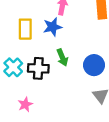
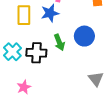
blue circle: (94, 65) -> (84, 36), moved

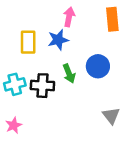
cyan cross: (12, 52) -> (15, 84), turned 30
pink star: (24, 87) -> (14, 125), moved

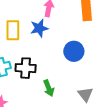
green arrow: (69, 73) -> (49, 88), moved

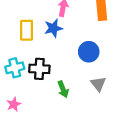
gray triangle: (85, 94) -> (98, 84), moved

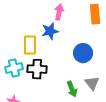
yellow rectangle: (27, 30) -> (30, 45), moved
green arrow: (63, 89) -> (72, 89), moved

